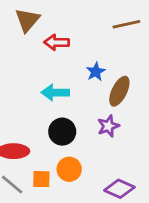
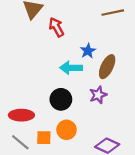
red arrow: (57, 42) -> (56, 27), turned 60
cyan arrow: (55, 93) -> (71, 68), moved

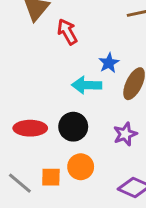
purple star: (98, 95) -> (125, 134), moved
red ellipse: (21, 115) -> (30, 128), moved

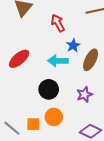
red arrow: (67, 32) -> (58, 23), moved
red ellipse: (30, 128) -> (19, 59), moved, turned -40

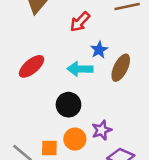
red arrow: (58, 23) -> (80, 22), turned -108
purple star: (84, 94) -> (102, 130), moved

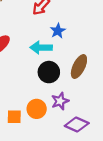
brown ellipse: (121, 68) -> (79, 67), moved
black circle: (68, 105) -> (49, 72), moved

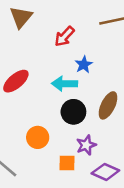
orange circle: (37, 109) -> (38, 137), moved
orange square: (14, 117) -> (67, 163), moved

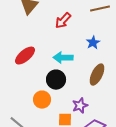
blue star: (84, 64) -> (93, 43), moved
black circle: (73, 112) -> (56, 80), moved

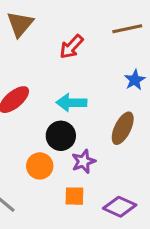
blue star: (93, 43) -> (135, 80), moved
purple star: (80, 106) -> (83, 161), moved

